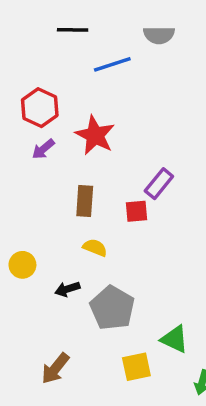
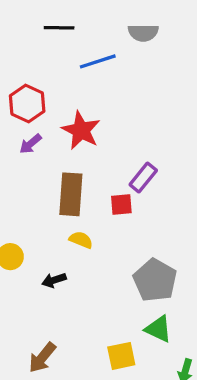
brown rectangle: (85, 201) -> (71, 194), size x1.4
gray pentagon: (112, 308) -> (155, 280), moved

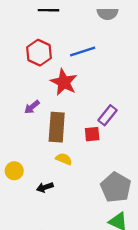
blue line: (98, 61) -> (83, 51), moved
red hexagon: (27, 103) -> (39, 53), moved
purple arrow: (30, 144) -> (32, 107), moved

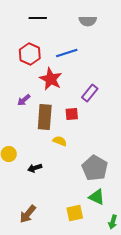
purple rectangle: (107, 115) -> (90, 93), moved
red square: (92, 134) -> (72, 114), moved
yellow semicircle: (64, 159) -> (60, 141), moved

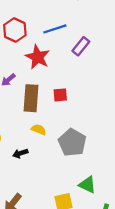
purple rectangle: (90, 93) -> (81, 46), moved
yellow semicircle: (60, 141) -> (39, 130), moved
gray pentagon: (95, 168) -> (72, 143), moved

